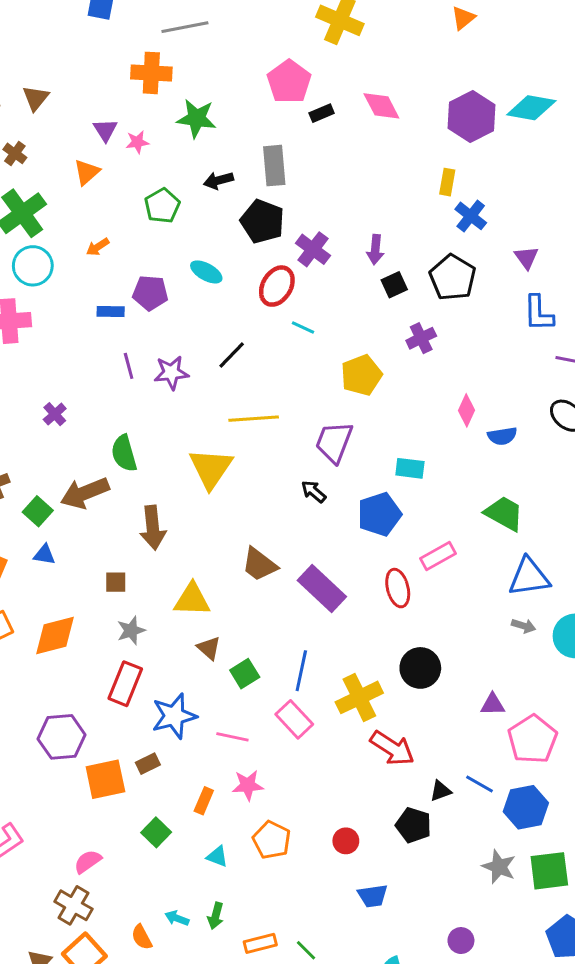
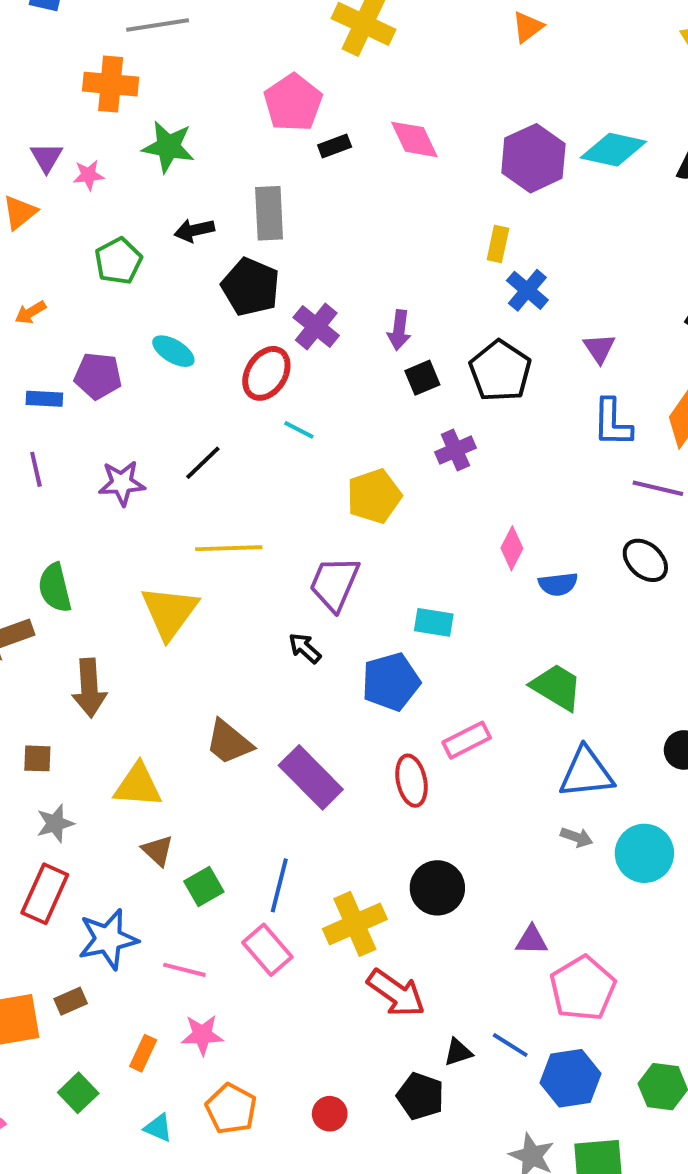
purple line: (129, 366) -> (36, 469), moved

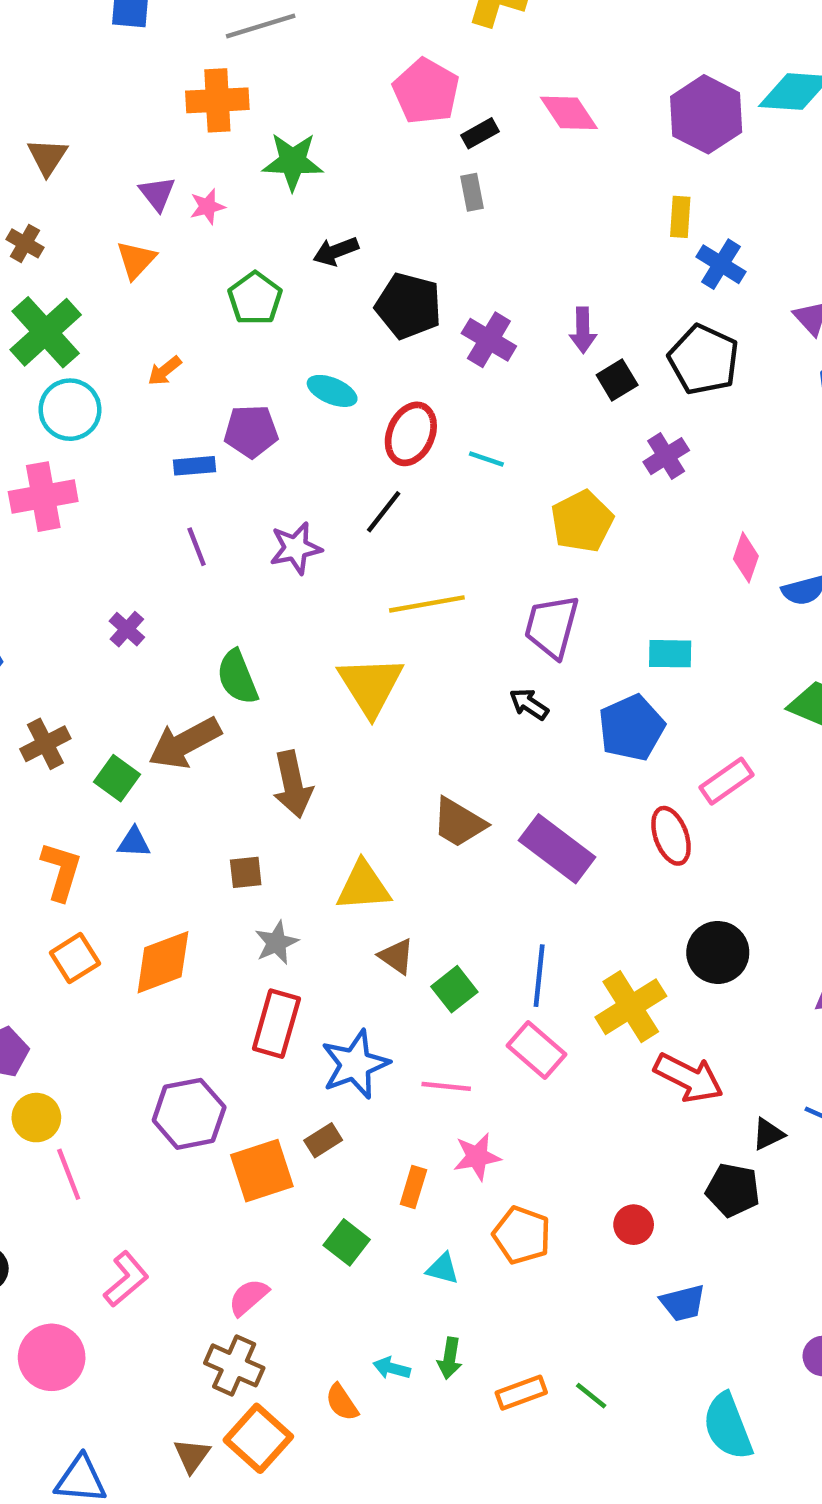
gray rectangle: (269, 213) -> (472, 192), moved, size x0.6
red ellipse: (266, 373) -> (411, 434), moved

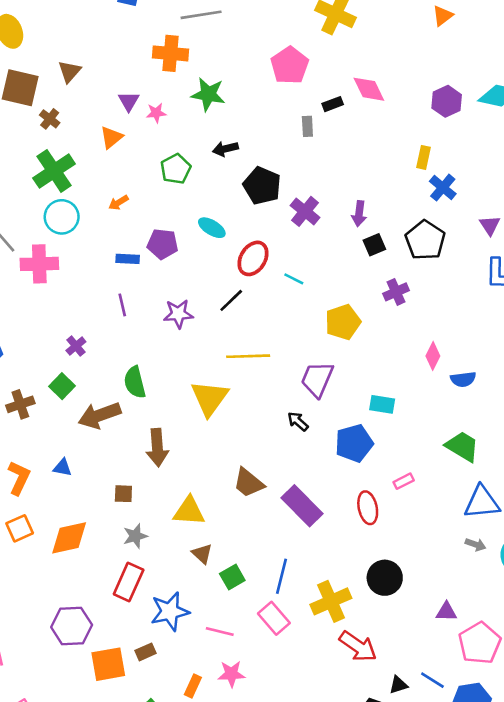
purple hexagon: (706, 114) -> (447, 101), size x0.7
black rectangle: (480, 133) -> (333, 104), moved
green square: (117, 778) -> (62, 386), moved
pink rectangle: (726, 781) -> (404, 481), size x0.7

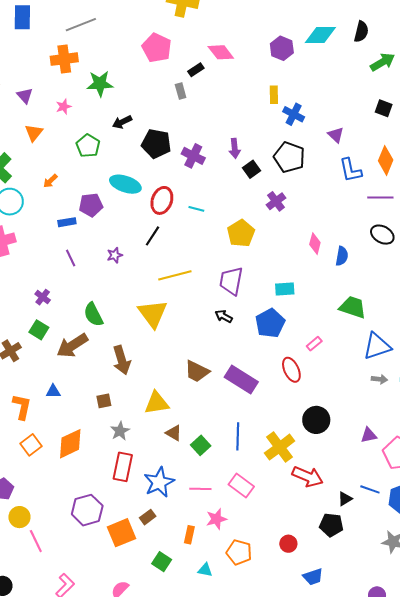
purple triangle: (129, 101) -> (25, 96), moved
cyan ellipse: (212, 228) -> (125, 184), size x1.4
purple star: (178, 314) -> (115, 255), size x0.7
blue semicircle: (463, 379) -> (342, 256), turned -60
pink rectangle: (274, 618) -> (241, 485), moved

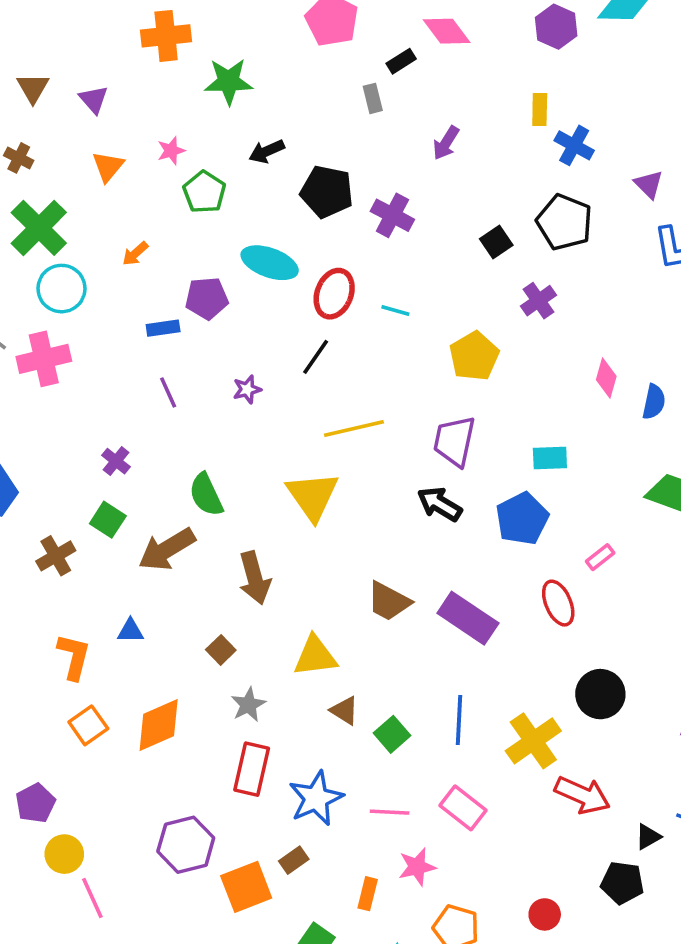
pink star: (64, 107) -> (171, 151), moved
purple arrow: (235, 148) -> (446, 143), moved, turned 36
black arrow: (224, 316) -> (440, 504), size x1.4
brown square: (104, 401) -> (221, 650), turned -35

